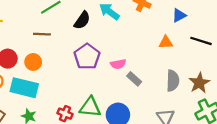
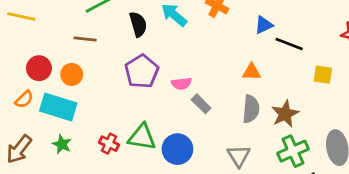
black semicircle: (82, 20) -> (138, 24), turned -54
black line: (201, 41) -> (289, 44), moved
orange triangle: (166, 42) -> (252, 72), moved

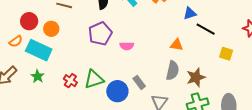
gray rectangle: (201, 104) -> (139, 82), moved
green triangle: (142, 137) -> (94, 79), turned -35

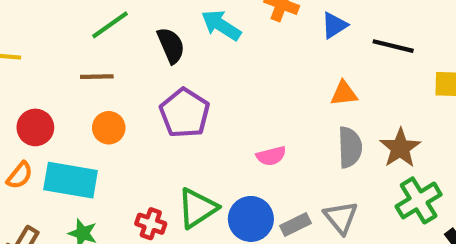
blue triangle: (190, 13) -> (334, 25), moved
orange circle: (51, 29) -> (109, 128), moved
pink semicircle: (127, 46) -> (271, 156), moved
gray rectangle: (139, 82) -> (295, 225), moved, turned -64

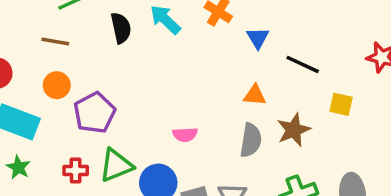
blue triangle: (334, 25) -> (258, 38), turned -40
purple pentagon: (185, 113) -> (94, 113), moved
brown star: (400, 148) -> (294, 130), moved
red cross: (151, 224) -> (76, 170), turned -30

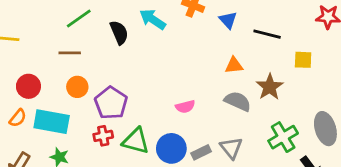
gray semicircle: (251, 140) -> (238, 101), turned -64
green triangle: (116, 165) -> (136, 141), turned 48
red cross: (76, 170) -> (103, 136), moved

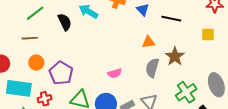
yellow square: (303, 60) -> (208, 34), moved
gray semicircle: (238, 101) -> (152, 68), turned -96
red cross: (103, 136) -> (45, 99), moved

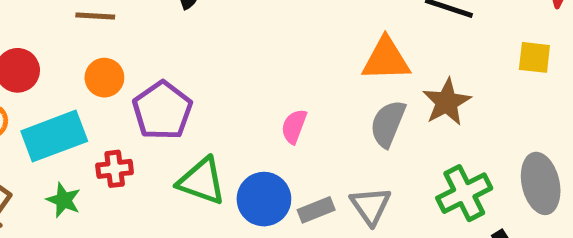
orange triangle: (148, 42) -> (386, 59), size x1.5
pink semicircle: (115, 73) -> (294, 126), turned 120
cyan rectangle: (19, 88) -> (54, 136), turned -35

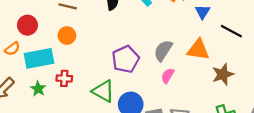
purple pentagon: (162, 111) -> (126, 59), moved
gray semicircle: (388, 124) -> (163, 51), moved
pink semicircle: (294, 126) -> (168, 76), moved

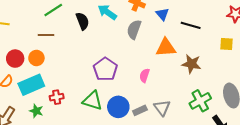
orange circle: (67, 36) -> (36, 58), moved
gray semicircle: (163, 51) -> (134, 29), moved
brown star: (223, 74) -> (191, 64), turned -30

